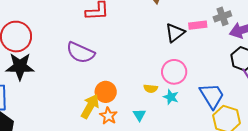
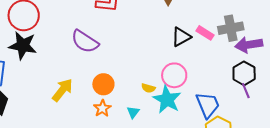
gray cross: (222, 16) -> (231, 28), size x1.4
pink rectangle: (198, 25) -> (205, 33), turned 30
cyan star: (171, 97) -> (167, 100), size x1.8
yellow arrow: (90, 106) -> (62, 90), moved

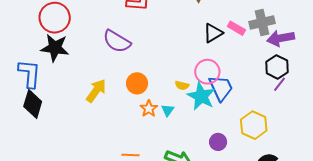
purple line: (246, 91) -> (280, 84), turned 63
blue trapezoid: (208, 105) -> (221, 88), moved
orange star: (102, 108) -> (149, 109), moved

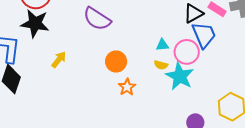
blue trapezoid: (221, 88) -> (204, 35), moved
yellow arrow: (96, 91) -> (59, 60), moved, size x0.7
cyan triangle: (168, 110) -> (162, 45), moved, turned 48

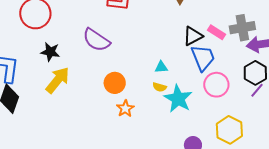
black star: (35, 23) -> (50, 52), moved, size x0.7
pink circle: (187, 52) -> (216, 85), moved
yellow arrow: (59, 60) -> (58, 80), size x1.6

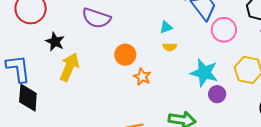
black star: (50, 52) -> (55, 42), turned 30
cyan star: (178, 99) -> (204, 73), moved

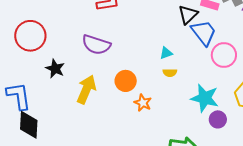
yellow arrow: (69, 67) -> (86, 89), moved

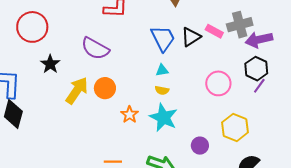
blue trapezoid: (204, 33) -> (163, 38), moved
orange circle: (126, 81) -> (105, 88), moved
cyan star: (205, 98) -> (163, 117), moved

